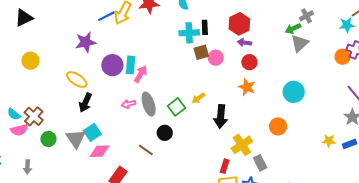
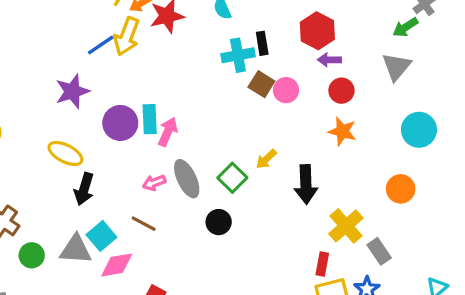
gray triangle: (300, 43) -> (396, 67), moved
brown square: (201, 52) -> (261, 84), turned -35
gray triangle: (76, 139) -> (76, 250), turned -45
brown line: (146, 150) -> (144, 224), moved

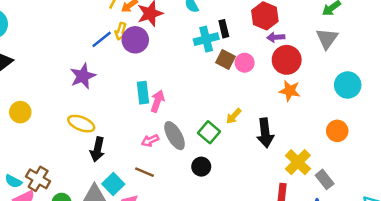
yellow arrow: (127, 36) -> (121, 31), size x0.6
red circle: (341, 91) -> (287, 60), size x1.5
purple circle: (120, 123) -> (135, 40), moved

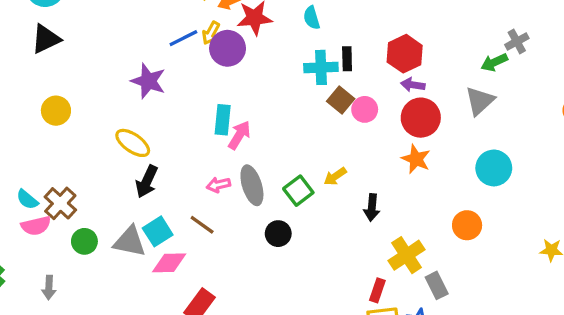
purple star: (83, 76) -> (148, 81), turned 30
black arrow: (265, 133) -> (372, 208), size x0.7

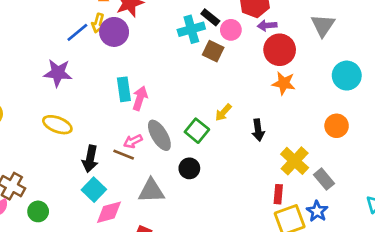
black rectangle: (347, 59) -> (210, 17), turned -36
pink circle: (365, 109) -> (231, 30), moved
black arrow: (147, 181) -> (90, 159), moved
brown line: (202, 225) -> (124, 155), moved
gray triangle: (130, 242) -> (151, 191), moved

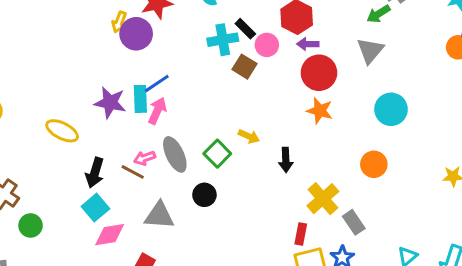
blue line: (77, 32) -> (157, 83), moved
purple star: (58, 73) -> (110, 103), moved
yellow arrow: (223, 112) -> (249, 136), turned -114

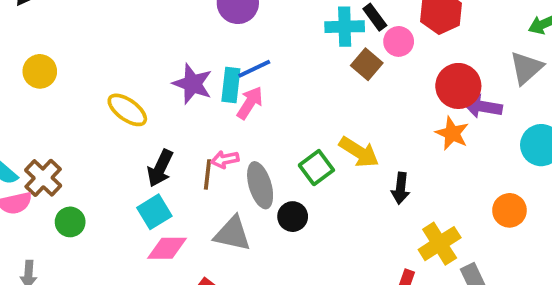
purple arrow: (308, 44) -> (483, 107), moved, size x1.4
yellow arrow: (249, 136) -> (359, 152), size x1.5
gray ellipse: (175, 154) -> (260, 185), moved
brown line: (133, 172) -> (208, 174), turned 60

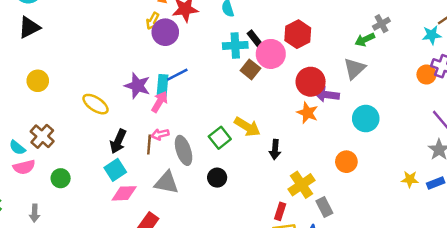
pink circle: (399, 41) -> (271, 54), size x1.5
pink arrow: (250, 103) -> (160, 102), moved
brown cross: (43, 178) -> (42, 136), moved
black circle: (293, 217) -> (217, 178), moved

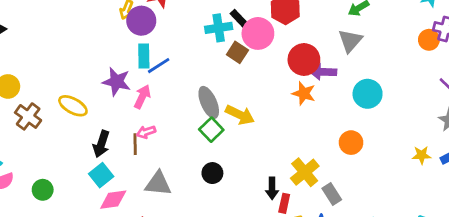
cyan rectangle: (162, 86) -> (144, 56), moved
brown cross: (42, 136) -> (28, 116), moved
gray ellipse: (184, 150) -> (209, 102), moved
black arrow: (275, 150) -> (272, 188), moved

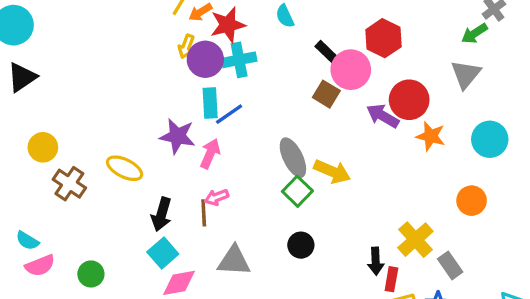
cyan cross: (219, 28) -> (239, 60), moved
purple arrow: (323, 72) -> (383, 116), moved, turned 30
orange star: (304, 93) -> (431, 136), moved

